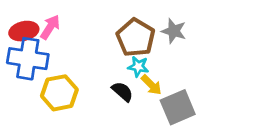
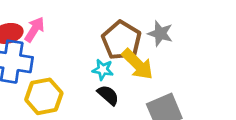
cyan star: (138, 67) -> (103, 70), moved
yellow arrow: (151, 85) -> (138, 64), moved, size x1.5

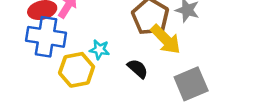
cyan star: (103, 70) -> (99, 50), moved

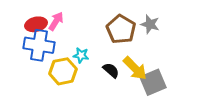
yellow arrow: (166, 39) -> (135, 68), moved

